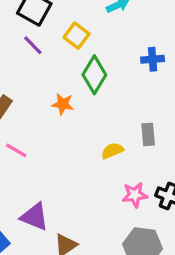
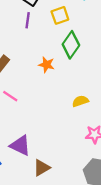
yellow square: (76, 36) -> (60, 15), turned 30
purple line: (33, 45) -> (28, 20), turned 49

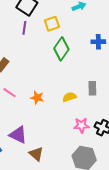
orange star: (46, 65) -> (37, 98), moved
brown triangle: (42, 168) -> (36, 154), turned -49

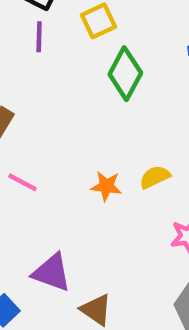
orange star: (37, 98) -> (106, 186), moved

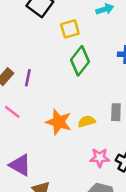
purple line: (39, 37) -> (28, 78), moved
orange star: (106, 186) -> (59, 122), size x1.5

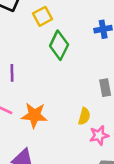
yellow semicircle: (87, 121) -> (84, 116), moved, turned 133
orange star: (59, 122) -> (34, 115), moved

